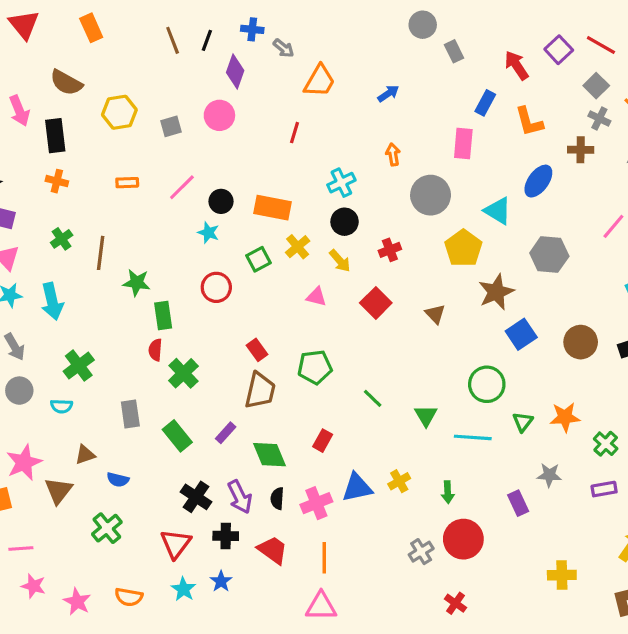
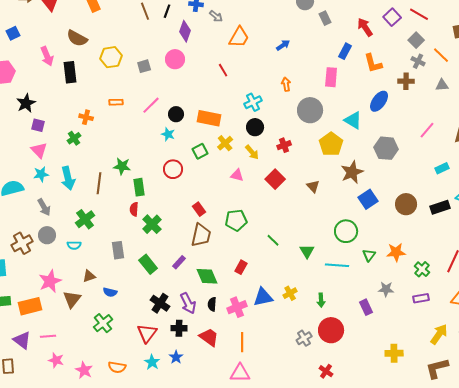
red line: (294, 133) -> (223, 70), turned -48
orange cross: (57, 181) -> (86, 117), moved
brown line: (101, 253) -> (99, 183), moved

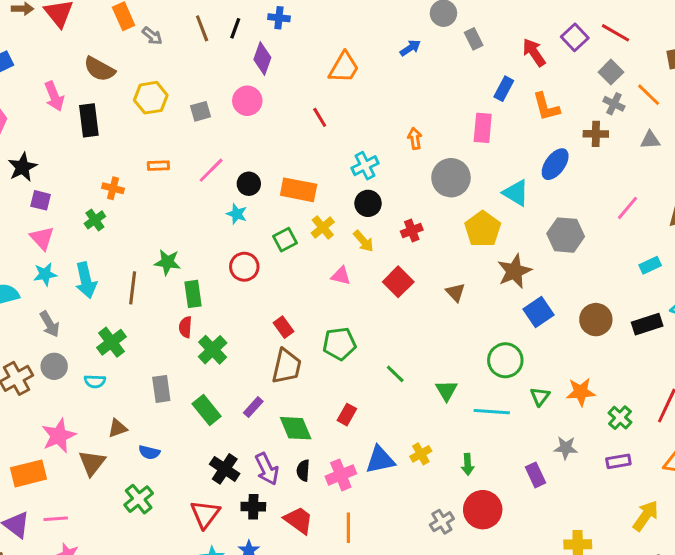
gray arrow: (216, 16) -> (152, 36), moved
blue arrow: (283, 45) -> (410, 48), moved

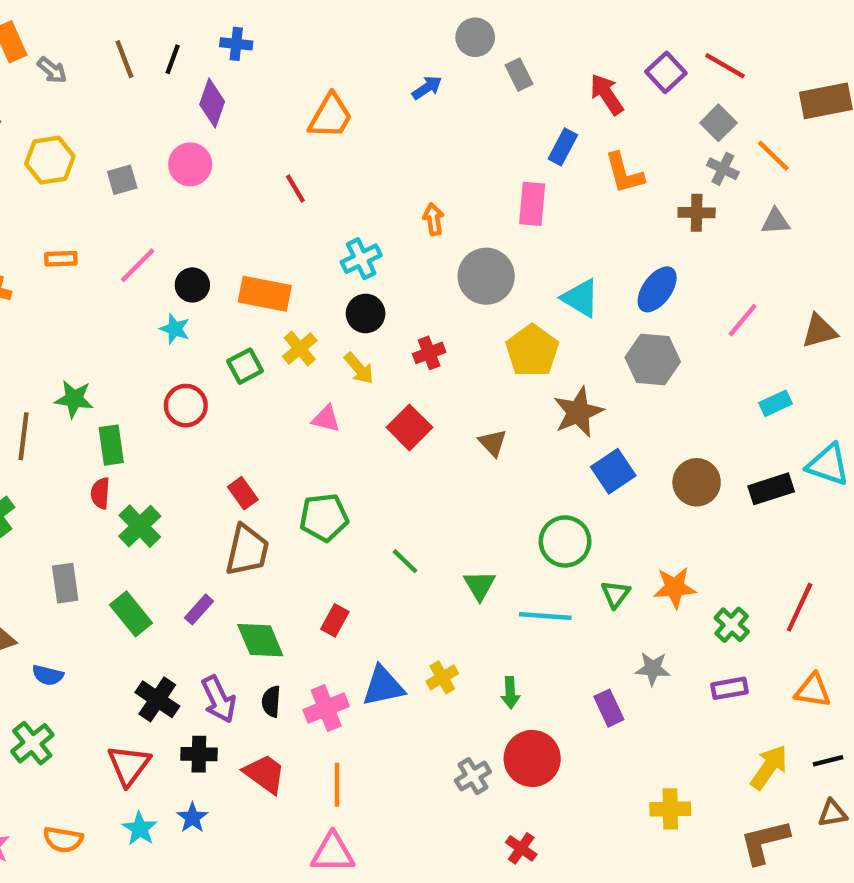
blue ellipse: (555, 164) -> (657, 289), moved

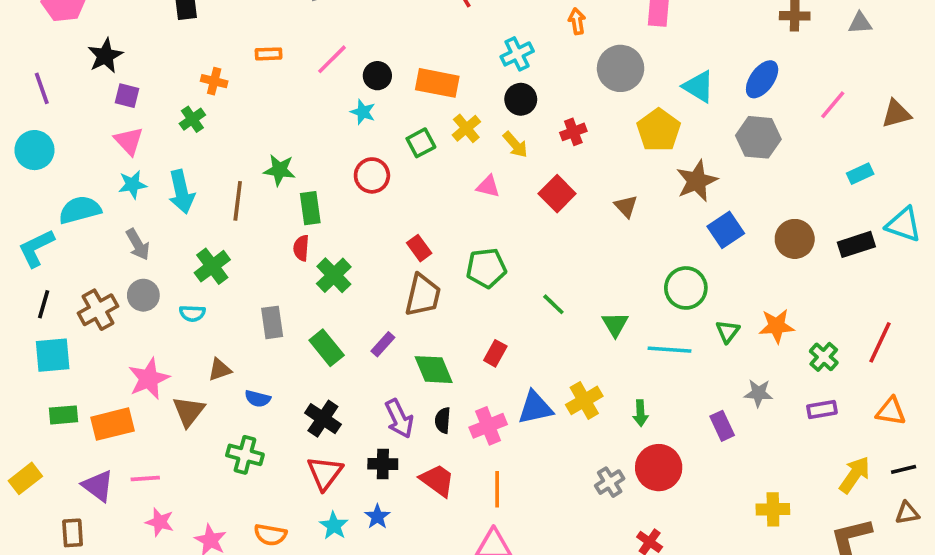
yellow cross: (442, 677) -> (584, 400), size x1.4
black cross: (157, 699) -> (323, 419), moved
green cross: (32, 743) -> (245, 455), turned -36

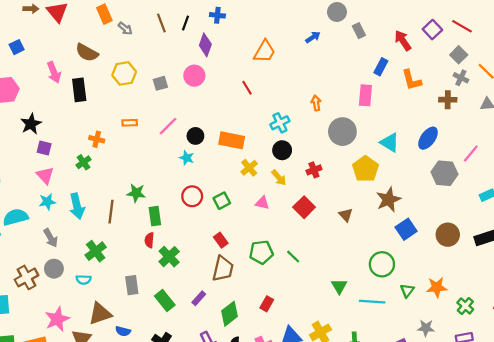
gray hexagon: (758, 137) -> (444, 173), moved
green square: (421, 143) -> (222, 201), moved
green line: (553, 304) -> (293, 257), moved
brown triangle: (220, 370) -> (100, 314), size x1.6
green diamond: (434, 370) -> (229, 314), turned 75

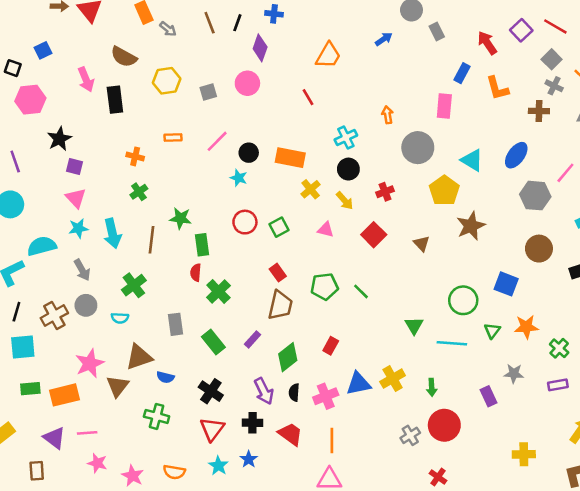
green cross: (84, 162) -> (139, 192), moved
blue square: (406, 229) -> (506, 284), moved, turned -35
brown circle: (448, 235) -> (539, 249), moved

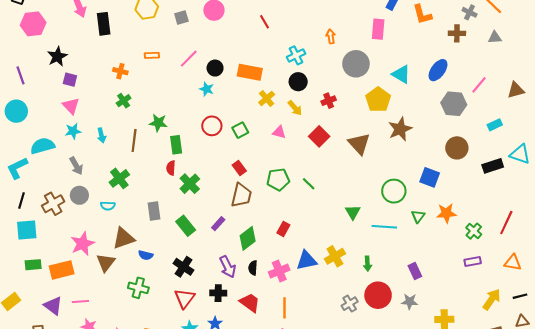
cyan arrow: (112, 233) -> (101, 135), size x0.6
brown triangle: (422, 244) -> (359, 144), size x1.6
gray star: (514, 374) -> (410, 301), moved

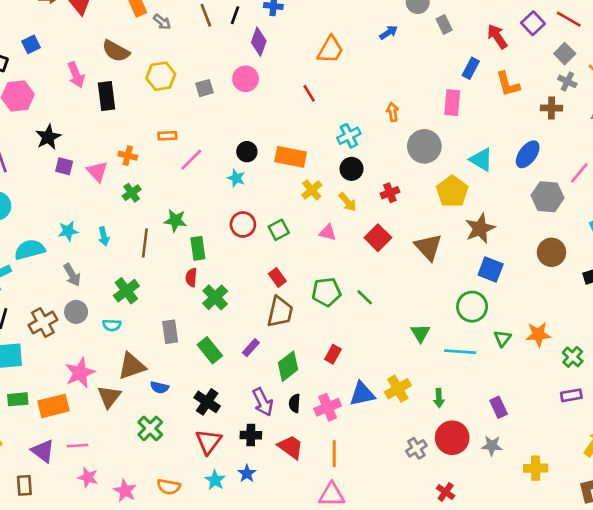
pink line: (189, 59) -> (191, 160), moved
pink triangle: (71, 106) -> (97, 172), moved
blue square: (430, 177) -> (491, 270), moved
green cross: (138, 288) -> (150, 428), turned 30

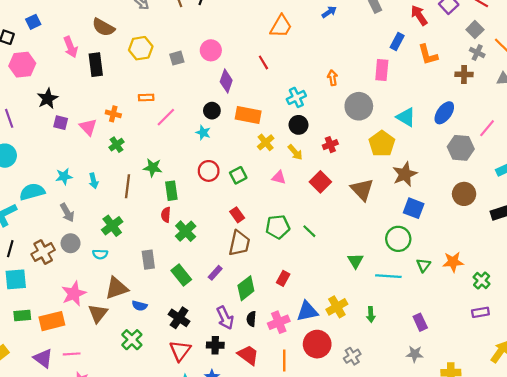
purple diamond: (259, 42) -> (226, 81), moved
red circle: (452, 438) -> (317, 344), moved

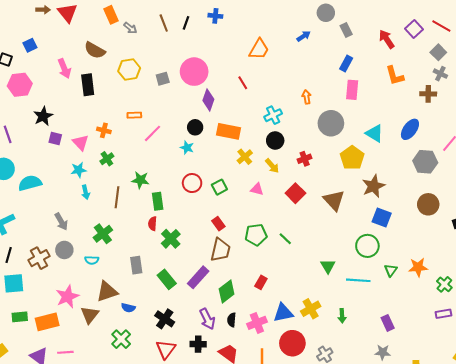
blue rectangle: (397, 42) -> (346, 63), moved
pink circle: (211, 50) -> (194, 72), size x1.4
cyan star: (64, 176) -> (79, 170), moved
cyan semicircle: (32, 192) -> (30, 183), moved
purple rectangle: (215, 273) -> (198, 277), size x1.6

